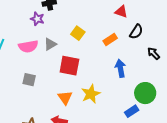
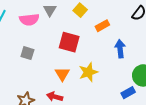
orange rectangle: (110, 40) -> (102, 26), moved
gray triangle: (50, 44) -> (50, 10), moved, turned -32

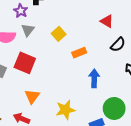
red square: (69, 42) -> (25, 63), moved
yellow star: (88, 72) -> (65, 110), moved

